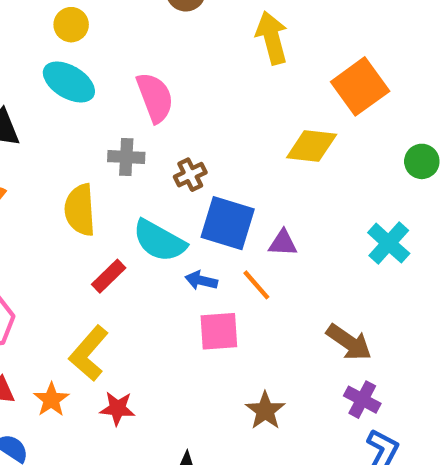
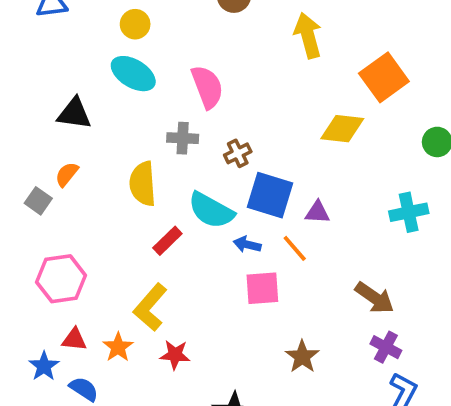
cyan cross: (389, 243) -> (409, 212), turned 36

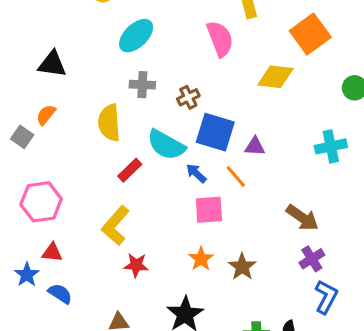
cyan ellipse: (133, 74) -> (136, 36), moved, turned -75
pink semicircle: (207, 87) -> (220, 39), moved
blue arrow: (247, 245) -> (196, 173), turned 30
orange star: (118, 347) -> (201, 259), moved
purple cross: (386, 347) -> (312, 259), turned 30

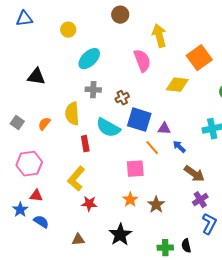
orange semicircle: (46, 115) -> (44, 124), moved
red rectangle: (130, 170) -> (85, 144), turned -56
blue arrow: (196, 173) -> (179, 147), moved

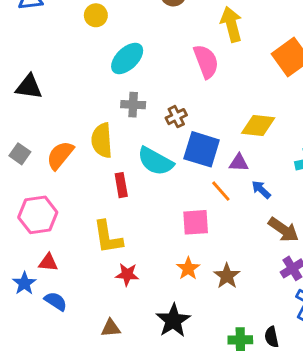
black triangle: (36, 77) -> (29, 87), moved
yellow diamond: (177, 85) -> (258, 125), moved
orange semicircle: (44, 124) -> (60, 155), size x1.5
yellow L-shape: (76, 179) -> (108, 237), turned -50

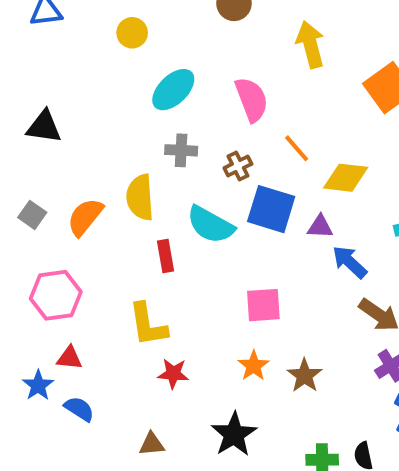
pink semicircle: (206, 61) -> (252, 99), moved
blue arrow: (261, 190) -> (350, 262), size x1.4
orange line: (221, 191) -> (297, 148), moved

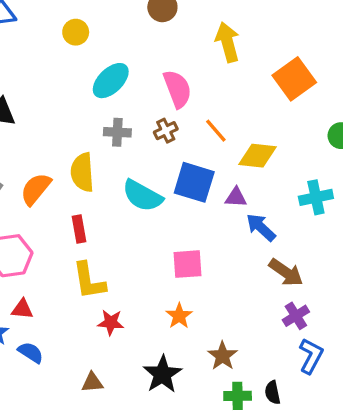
brown cross: (238, 166) -> (166, 131), moved
red rectangle: (165, 256) -> (79, 229), moved
brown star: (305, 376) -> (223, 356), moved

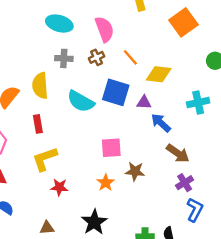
cyan ellipse: (111, 81) -> (59, 24), turned 60
yellow L-shape: (89, 281) -> (45, 159), turned 80
brown star: (223, 356) -> (135, 171), moved, turned -30

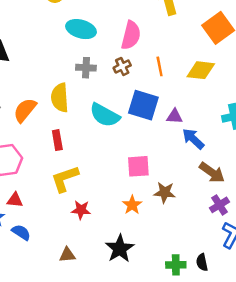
pink semicircle: (104, 29) -> (131, 35), turned 35
orange line: (130, 57) -> (160, 66), turned 30
yellow diamond: (159, 74) -> (201, 70), moved

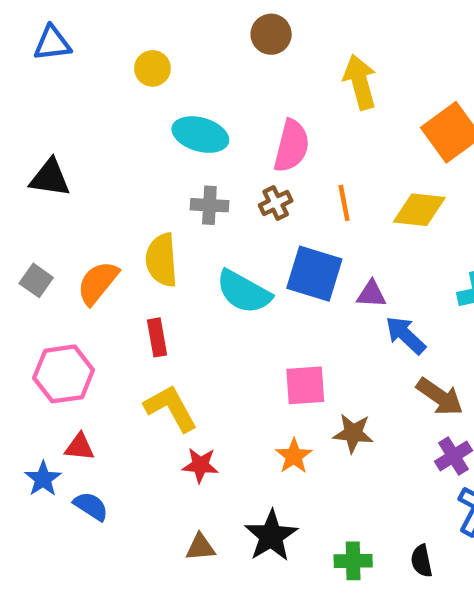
yellow L-shape: (65, 179) -> (171, 408), turned 80
brown triangle: (67, 255) -> (200, 547), moved
green cross: (176, 265) -> (353, 561), moved

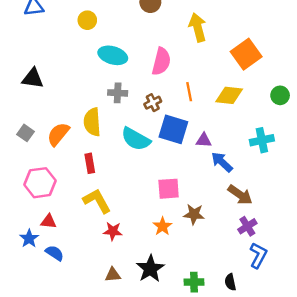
brown cross: (276, 203) -> (153, 103), moved

